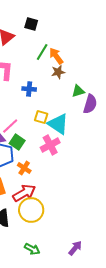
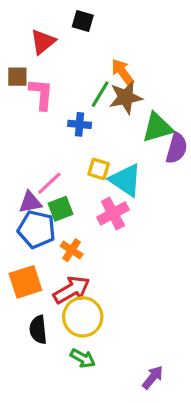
green line: (42, 52) -> (100, 94), moved
brown star: (58, 72) -> (126, 97), size x1.5
green triangle: (78, 91) -> (158, 128), size x1.5
green square: (17, 142) -> (60, 209), turned 35
green arrow: (32, 249) -> (83, 358), moved

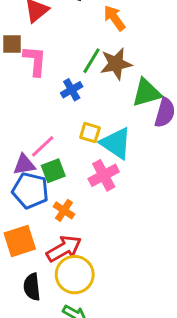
orange arrow: (122, 72) -> (114, 18), moved
blue cross: (80, 124) -> (72, 90), turned -35

